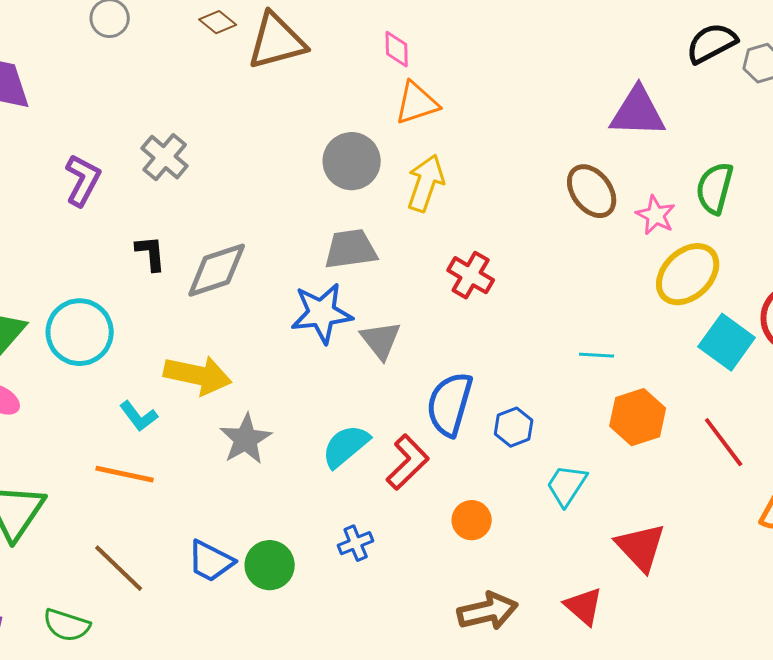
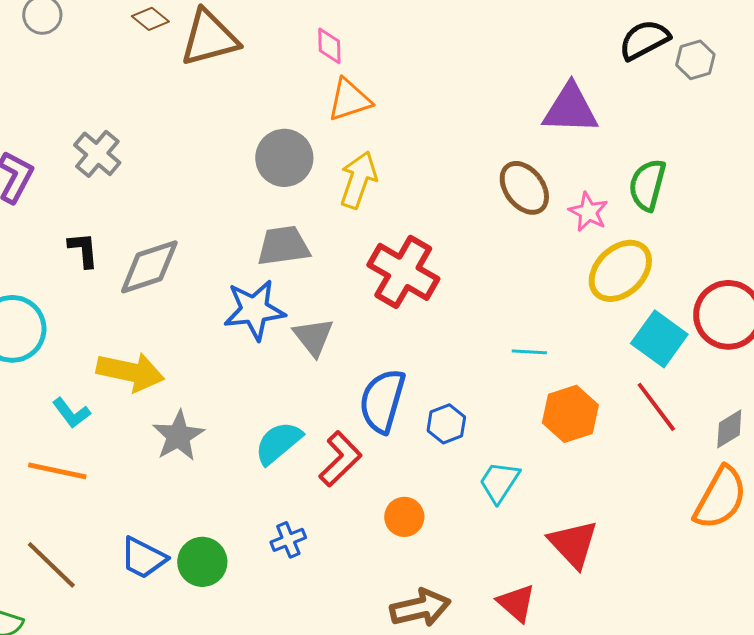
red cross: (471, 275) -> (403, 272), size x1.5
red line: (724, 442) -> (656, 407), moved

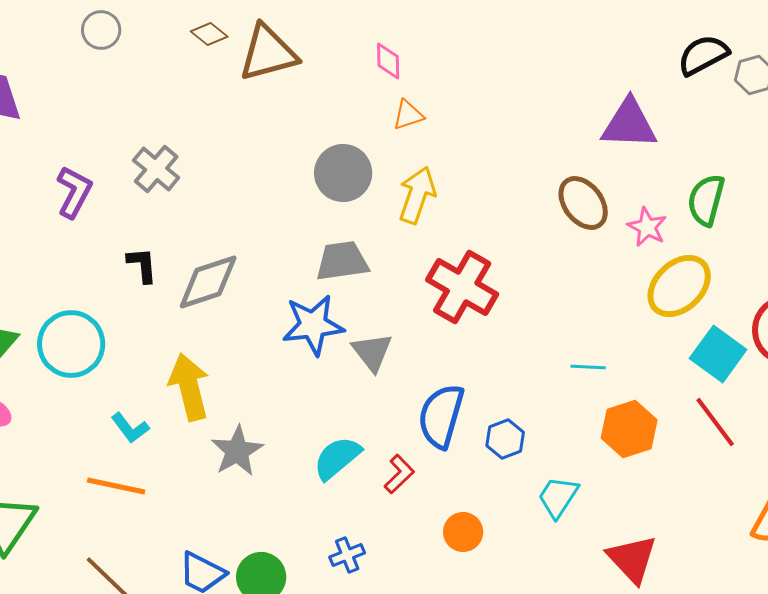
orange triangle: (349, 100) -> (408, 115), size x0.7
yellow arrow: (130, 372) -> (189, 387), turned -116
red L-shape: (340, 459) -> (399, 474), size x0.7

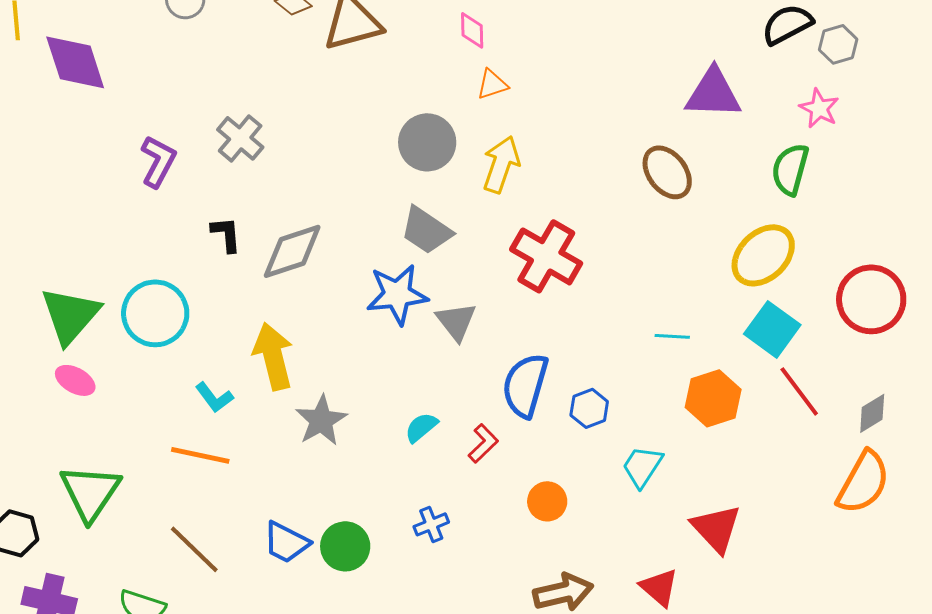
pink star: (647, 227) -> (819, 108), moved
gray trapezoid: (342, 261) -> (426, 230), turned -138
cyan square: (718, 354) -> (772, 329), moved
cyan semicircle: (337, 458) -> (421, 427), size x0.7

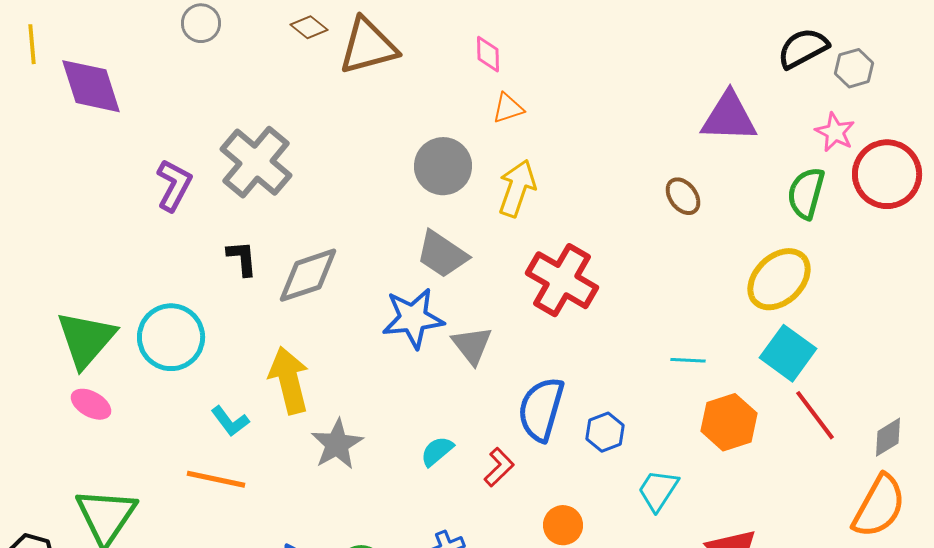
gray cross: (240, 138) -> (256, 162), size x1.5
brown ellipse: (667, 172) -> (683, 196), size x0.7
red circle: (871, 299) -> (887, 174), moved

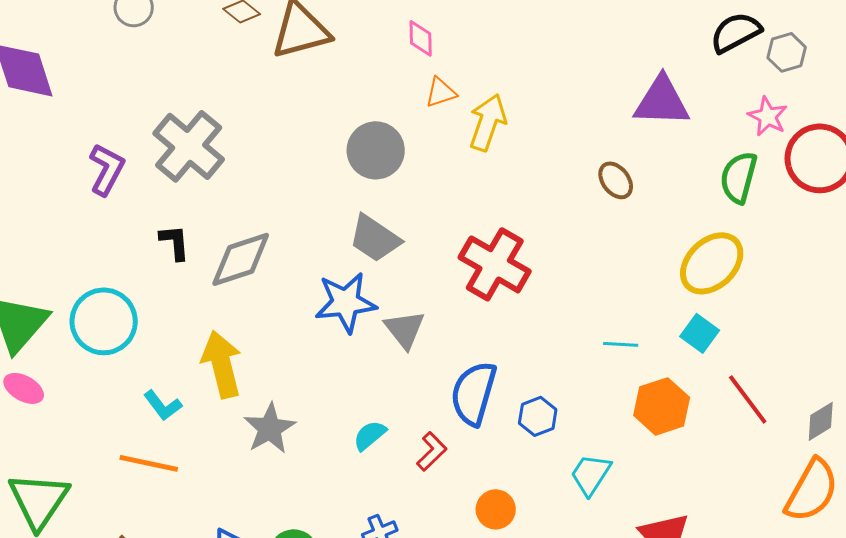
yellow arrow: (517, 188) -> (488, 122), moved
cyan square: (788, 353) -> (700, 333), moved, size x0.7

